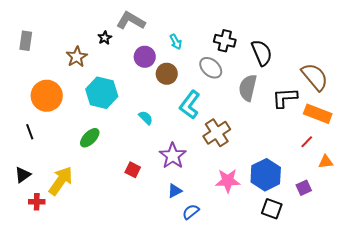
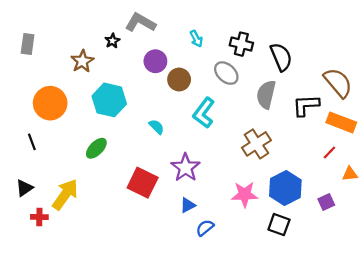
cyan arrow: (176, 42) -> (196, 39), moved
brown cross: (217, 133) -> (256, 144), moved
red square: (133, 170) -> (143, 183), size x1.8
black square: (272, 209) -> (279, 225), moved

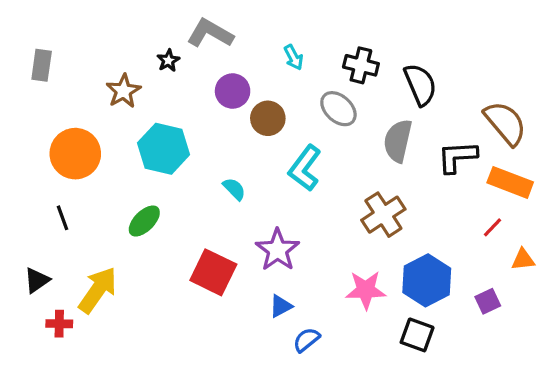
black line: (32, 142) -> (62, 218), moved

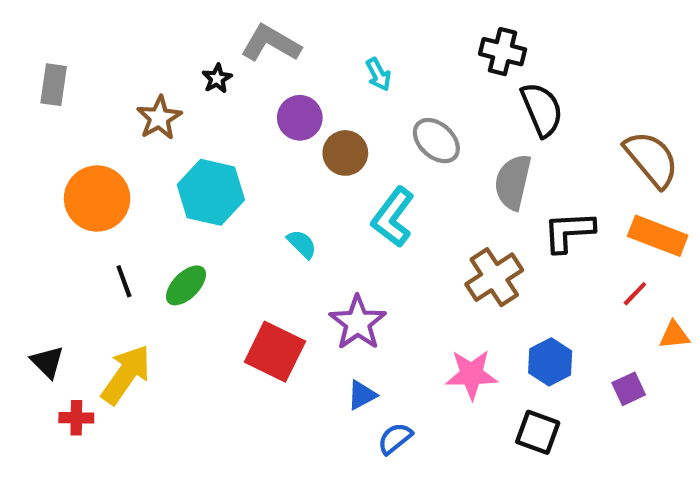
black cross: (361, 65) -> (503, 52), moved
black L-shape: (457, 157) -> (569, 232), moved
black line: (62, 218) -> (124, 281), moved
black triangle: (37, 280) -> (47, 362), turned -40
blue hexagon: (427, 280) -> (550, 362), size x0.7

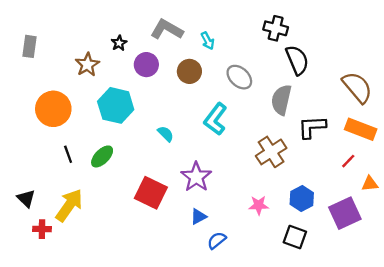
gray L-shape: (271, 43) -> (167, 29), moved
purple circle: (300, 118) -> (146, 65), moved
brown circle: (345, 153) -> (189, 71), moved
pink star: (472, 374) -> (259, 205), size x0.7
purple square: (629, 389) -> (345, 213), size x1.8

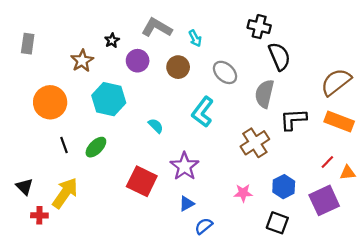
brown semicircle: (357, 87) -> (336, 82), turned -88
red line: (348, 161) -> (327, 162), moved

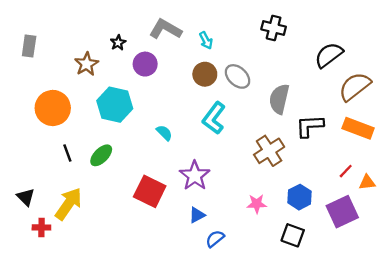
black semicircle: (279, 56) -> (329, 55), moved, turned -104
brown circle: (178, 67) -> (205, 74), moved

